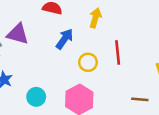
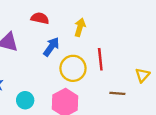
yellow circle: (88, 62) -> (73, 68), size x1.5
brown line: (140, 99) -> (117, 93), moved

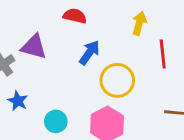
yellow arrow: (80, 27) -> (139, 23), moved
red line: (100, 59) -> (163, 54), moved

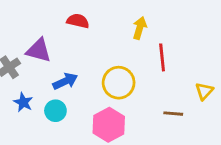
blue arrow: (89, 53) -> (65, 81), moved, turned 30
cyan circle: (56, 121) -> (55, 111), moved

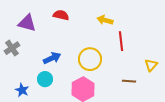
yellow arrow: (140, 28) -> (105, 20), turned -91
purple triangle: (39, 50) -> (27, 23), moved
blue star: (23, 102) -> (22, 90), moved

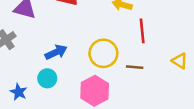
yellow triangle: (151, 65) -> (180, 61), turned -40
brown line: (129, 81) -> (135, 67), moved

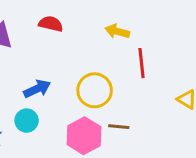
brown line: (135, 67) -> (119, 127), moved

